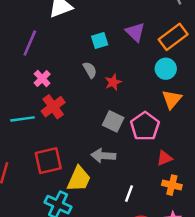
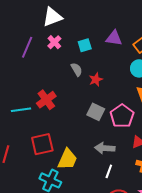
purple triangle: (135, 32) -> (114, 38), turned -36
pink cross: (42, 79) -> (54, 42), moved
gray arrow: (103, 156) -> (105, 148), moved

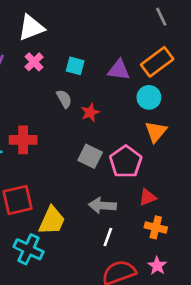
purple triangle: (114, 38) -> (119, 70), moved
cyan square: (85, 45) -> (75, 66), turned 32
red cross: (46, 100) -> (23, 140), turned 36

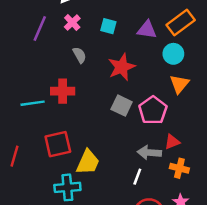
gray semicircle: (64, 99) -> (79, 55), moved
red star: (90, 112) -> (122, 67), size x1.6
gray arrow: (102, 206) -> (149, 153), moved
cyan cross: (29, 249) -> (67, 187), turned -30

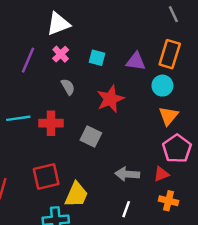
orange rectangle: (181, 23) -> (170, 54), turned -36
cyan line: (33, 103) -> (18, 118), moved
gray square: (122, 106) -> (91, 136), moved
pink pentagon: (153, 110) -> (177, 149), moved
gray arrow: (149, 153) -> (127, 174), moved

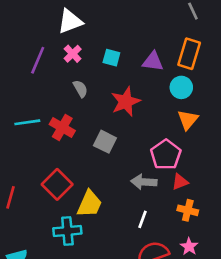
red cross: (51, 123) -> (62, 127), turned 30
pink pentagon: (177, 149) -> (166, 155), moved
red square: (46, 176) -> (57, 184), turned -32

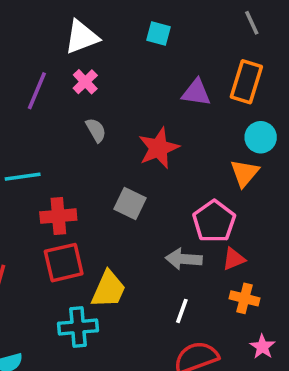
cyan square: (111, 58) -> (159, 33), moved
cyan circle: (181, 87) -> (261, 137), moved
red cross: (62, 127) -> (58, 216), moved, turned -35
red square: (57, 184) -> (64, 263), turned 32
pink star: (189, 247) -> (262, 347), moved

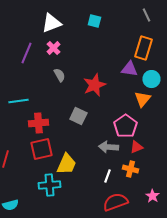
purple triangle: (196, 92) -> (129, 69), moved
orange cross: (245, 298) -> (130, 169), moved

